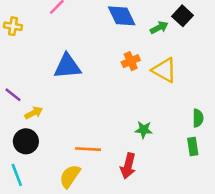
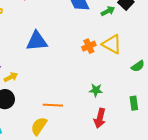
orange cross: (131, 61) -> (89, 46), moved
green semicircle: (198, 118) -> (138, 66), moved, turned 56
red arrow: (128, 166) -> (100, 118), moved

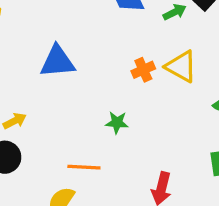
green star: (96, 90) -> (117, 123), moved

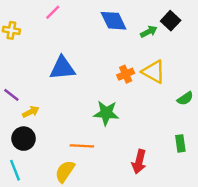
green star: (117, 123) -> (106, 113), size x1.5

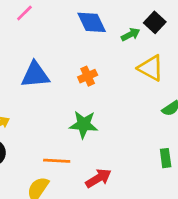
yellow triangle: (154, 72) -> (151, 68), moved
orange cross: (126, 74) -> (88, 76), moved
red arrow: (139, 162) -> (98, 178), moved, turned -135

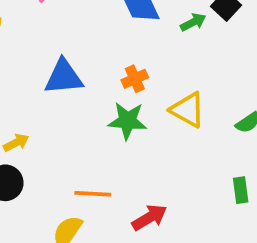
yellow triangle: (151, 68) -> (188, 110), moved
green star: (84, 124) -> (127, 121), moved

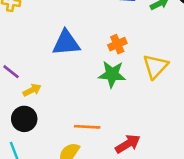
yellow triangle: (188, 110) -> (155, 66), turned 44

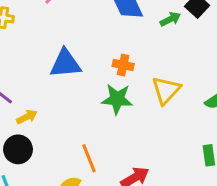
orange cross: (117, 44) -> (123, 65), turned 36
orange line: (87, 127) -> (89, 158), turned 65

